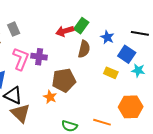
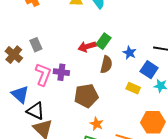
orange star: (50, 97) -> (97, 124), moved

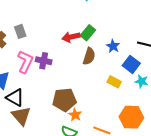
brown pentagon: (86, 96) -> (64, 100), moved

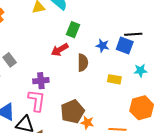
green rectangle: (88, 33) -> (73, 30), moved
pink L-shape: (25, 62) -> (37, 100), moved
blue square: (131, 64) -> (125, 46), moved

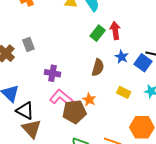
red arrow: (60, 50) -> (115, 31), moved, turned 96
pink L-shape: (37, 100) -> (61, 98), moved, turned -75
orange star: (87, 123) -> (89, 100), moved

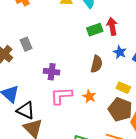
green rectangle: (98, 33) -> (95, 30), turned 35
pink L-shape: (61, 98) -> (61, 96), turned -40
brown pentagon: (74, 112) -> (120, 109), moved, turned 30

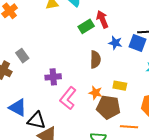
yellow rectangle: (123, 88) -> (120, 86), moved
pink L-shape: (61, 96) -> (68, 98), turned -35
brown pentagon: (120, 109) -> (108, 107), moved

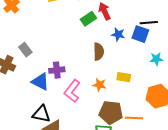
brown pentagon: (108, 107) -> (111, 112), moved
blue triangle: (18, 108) -> (40, 82), moved

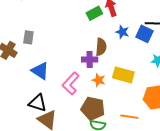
gray rectangle: (25, 50) -> (28, 37), turned 40
purple cross: (57, 70) -> (90, 60), moved
yellow rectangle: (124, 77) -> (123, 75), size x1.5
brown pentagon: (111, 112) -> (93, 108), moved

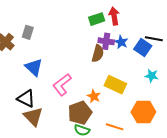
purple cross: (90, 60) -> (106, 41), moved
orange star: (99, 80) -> (94, 96), moved
brown pentagon: (93, 108) -> (80, 113), turned 30

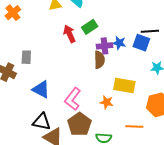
red arrow: (114, 16) -> (69, 34), moved
brown pentagon: (80, 113) -> (79, 124), moved

